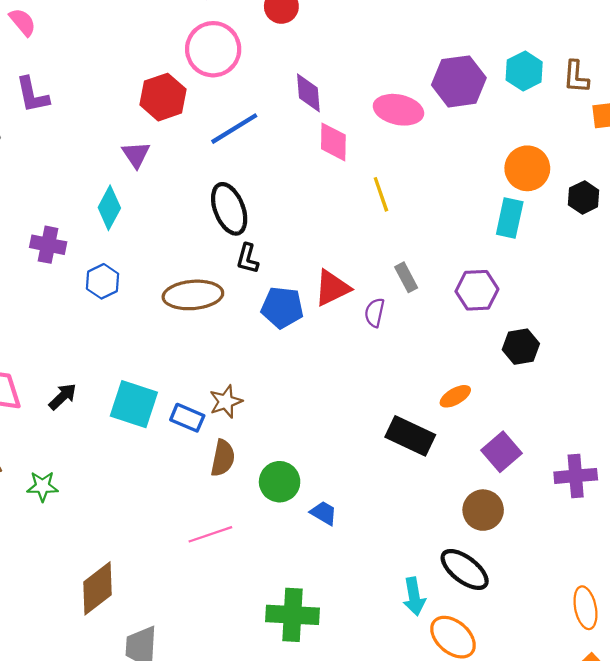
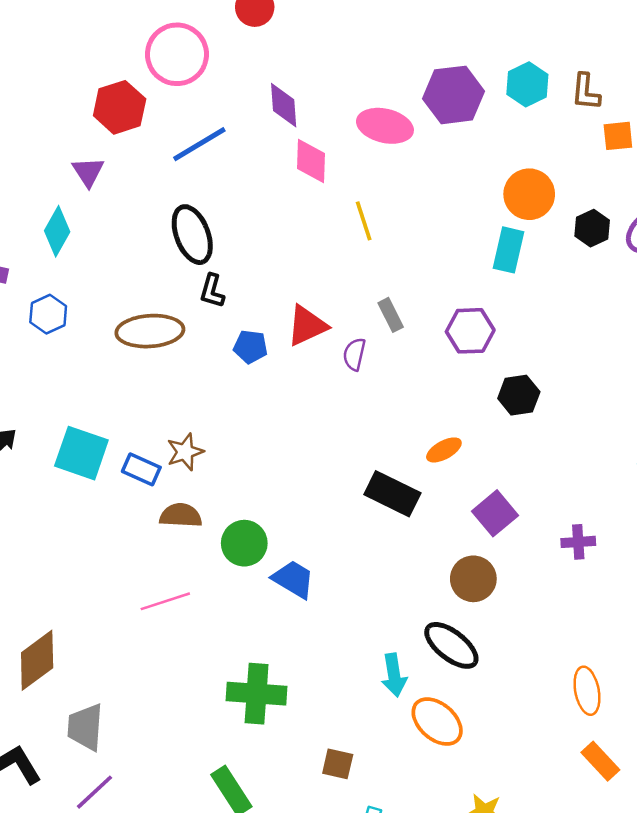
blue pentagon: (282, 307) -> (250, 347), size x0.7
brown semicircle: (223, 458) -> (181, 515), turned -99
purple cross: (576, 476) -> (578, 542), size x0.7
blue trapezoid: (324, 513) -> (293, 579), size x1.4

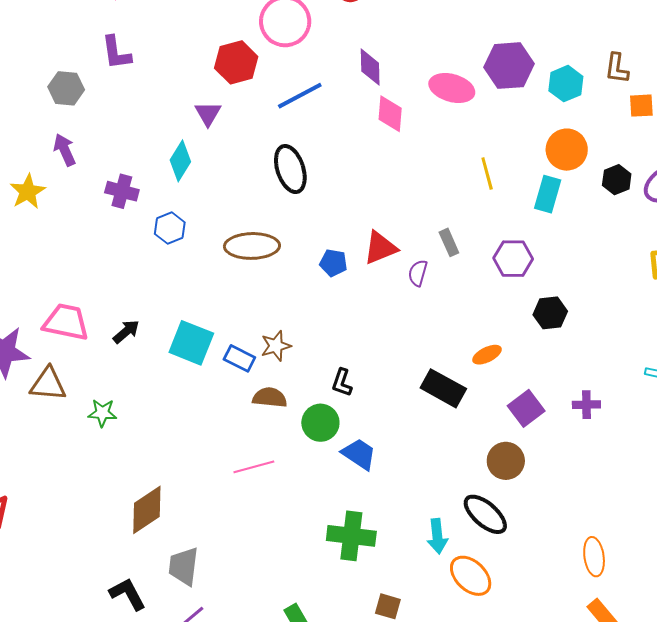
cyan hexagon: (527, 84) -> (566, 84), moved
yellow line: (364, 221) -> (487, 173), moved
black L-shape: (212, 291) -> (342, 383), moved
purple cross: (578, 542) -> (586, 405), moved
green cross: (257, 694) -> (351, 536), moved

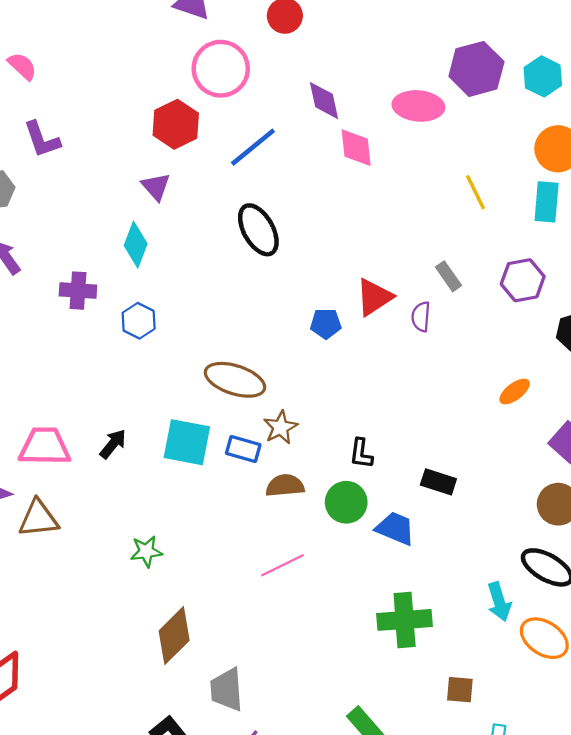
brown ellipse: (252, 246) -> (235, 380), moved, turned 30
black rectangle: (443, 388) -> (438, 482), moved, size x0.7
green star: (102, 413) -> (146, 551), moved

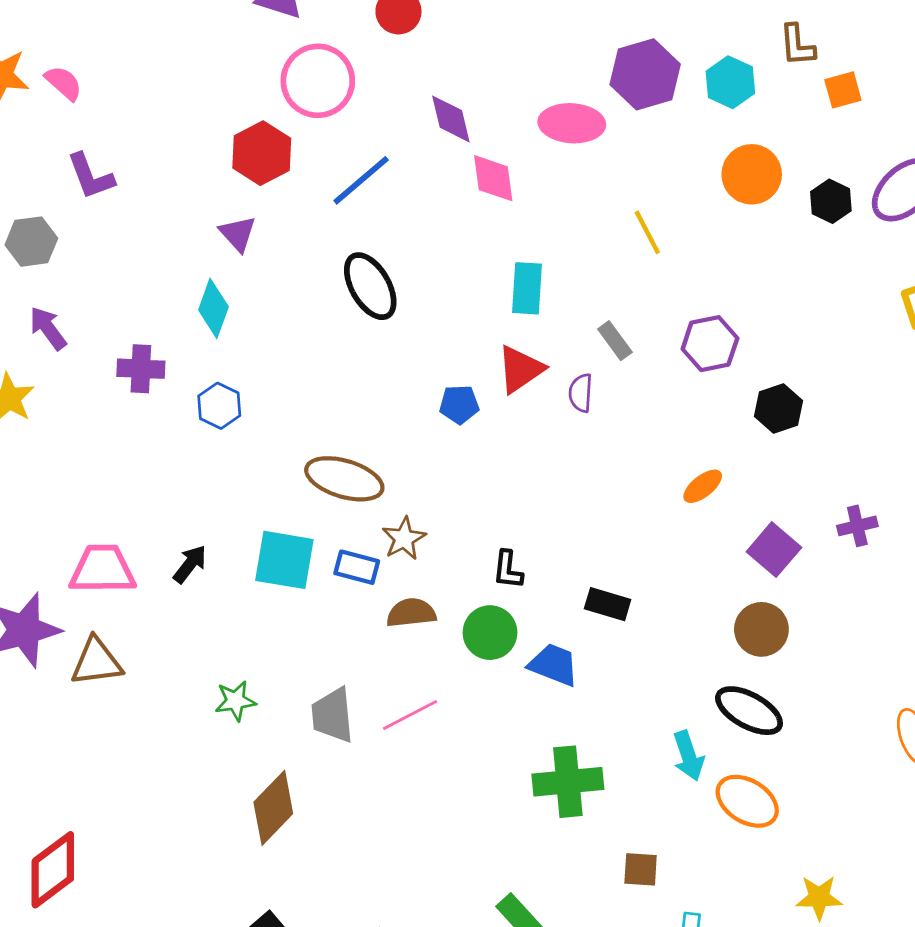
cyan rectangle: (547, 202) -> (527, 288), moved
gray trapezoid: (227, 690) -> (332, 715), moved

